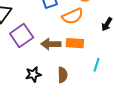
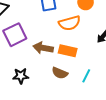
brown semicircle: (63, 75) -> (60, 73), moved, turned 105

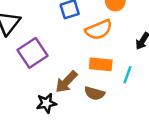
brown arrow: (43, 48) -> (66, 82), moved, turned -48
cyan line: (86, 76) -> (128, 75), moved

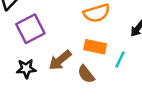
brown semicircle: (94, 93) -> (86, 74), turned 30
black star: (46, 103) -> (26, 69), moved

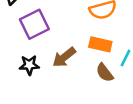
brown semicircle: (86, 74) -> (105, 73), moved

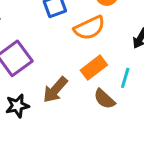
orange rectangle: (100, 44) -> (94, 68), turned -40

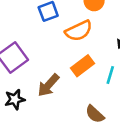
brown semicircle: (104, 99) -> (95, 114), moved

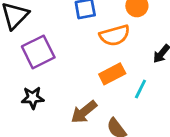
brown arrow: (48, 85) -> (84, 112), moved

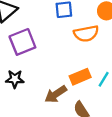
orange rectangle: (112, 74) -> (80, 77), moved

